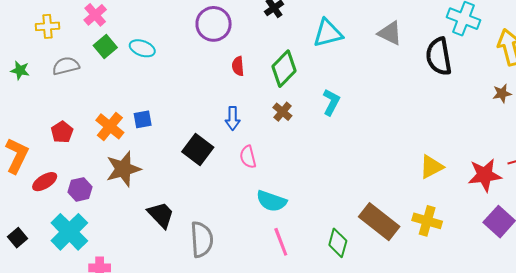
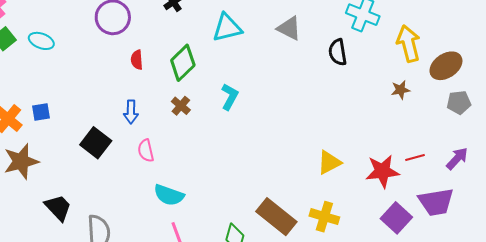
black semicircle: (439, 56) -> (338, 52), size x0.7

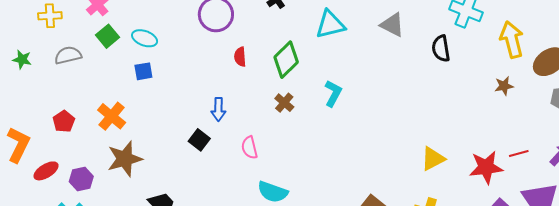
blue square: (41, 112) -> (143, 71), moved
blue arrow: (131, 112) -> (218, 109), moved
black square: (96, 143) -> (199, 140), size x0.7

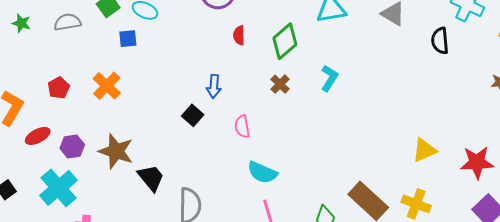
blue square: (143, 71) -> (128, 39), moved
brown star: (125, 159) -> (116, 151), moved, turned 30

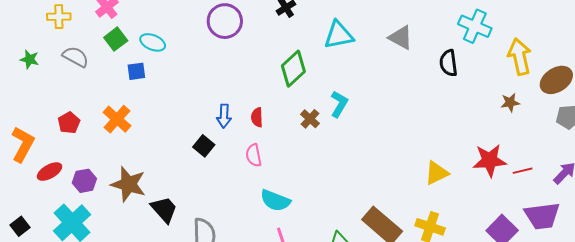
gray semicircle: (67, 22) -> (76, 57), turned 40
red semicircle: (239, 35) -> (257, 117), moved
brown cross: (280, 84) -> (310, 119), moved
red star: (477, 162) -> (490, 160), moved

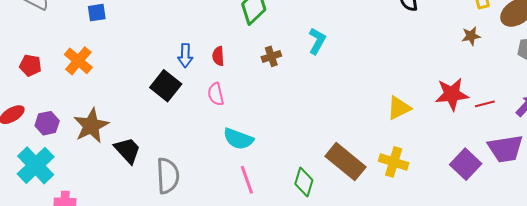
cyan L-shape: (339, 104) -> (317, 41), moved
brown cross: (310, 119) -> (271, 56), turned 30
red pentagon: (69, 123) -> (30, 65), turned -30
black square: (204, 146) -> (166, 86), size x1.4
brown star: (128, 184) -> (91, 126), turned 30

